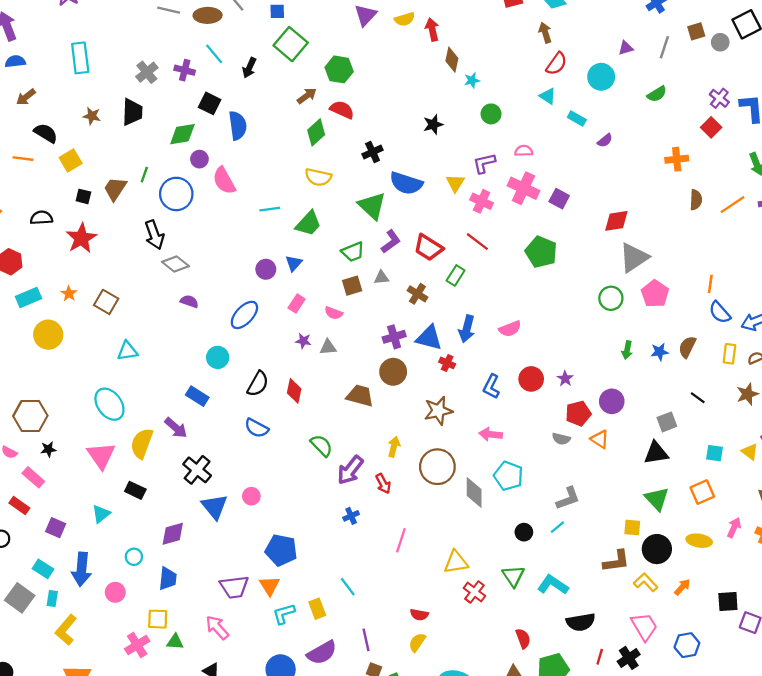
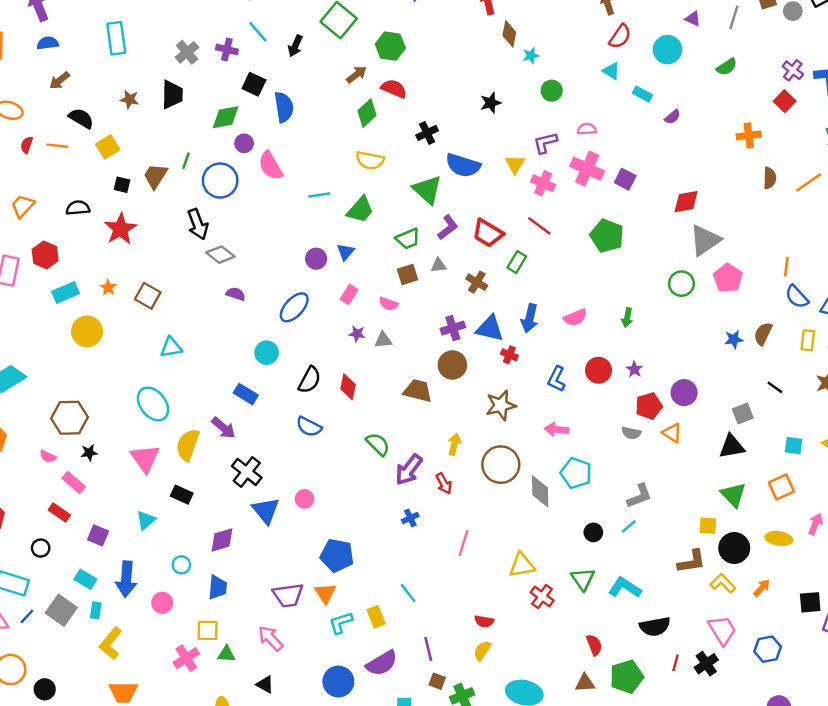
purple triangle: (626, 48) -> (693, 19), turned 42
green arrow: (627, 350) -> (627, 318), moved

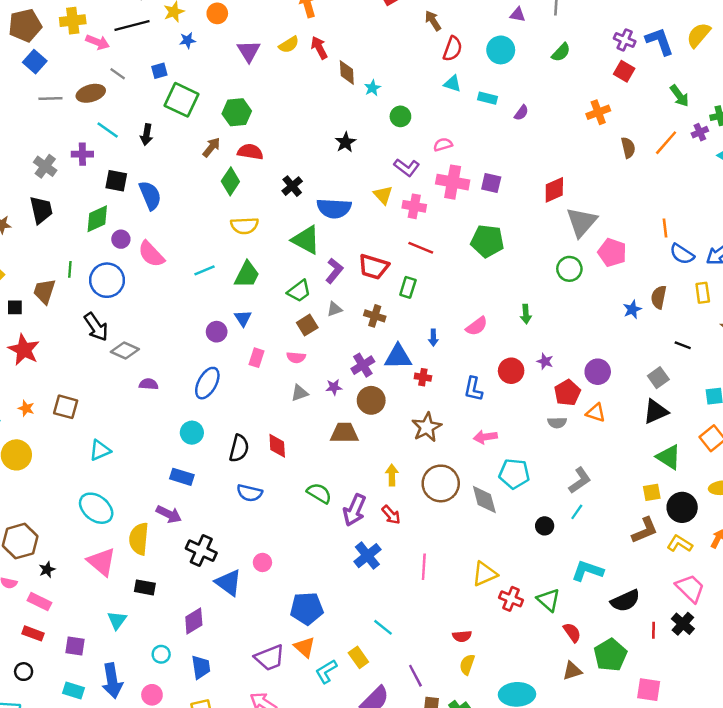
purple L-shape: (545, 143) -> (407, 167), turned -115
blue arrow: (530, 318) -> (433, 338), size x0.6
purple star: (357, 334) -> (334, 387), moved
blue cross: (410, 518) -> (367, 556), size x1.6
green triangle: (583, 579) -> (548, 600), moved

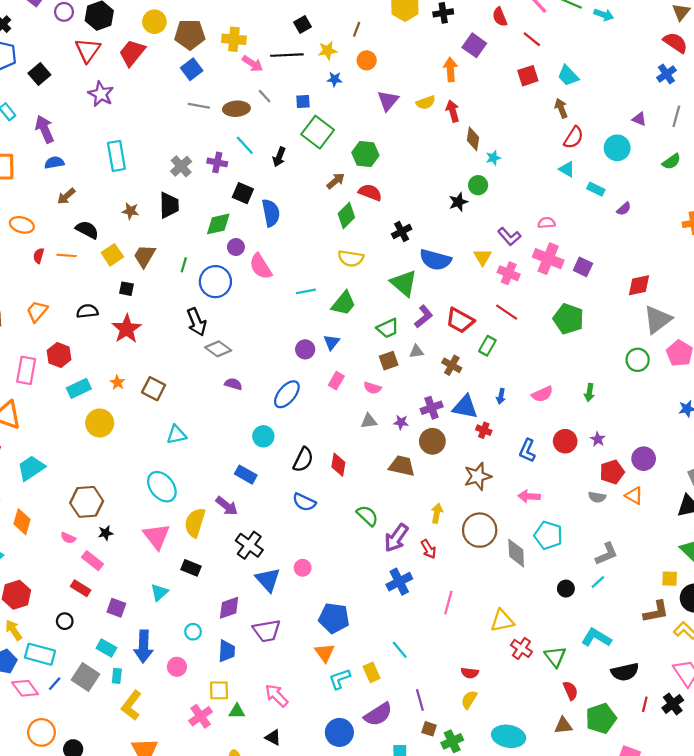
green circle: (400, 116) -> (478, 185), moved
brown trapezoid: (44, 291) -> (145, 256), moved
purple trapezoid: (270, 658) -> (267, 631), moved

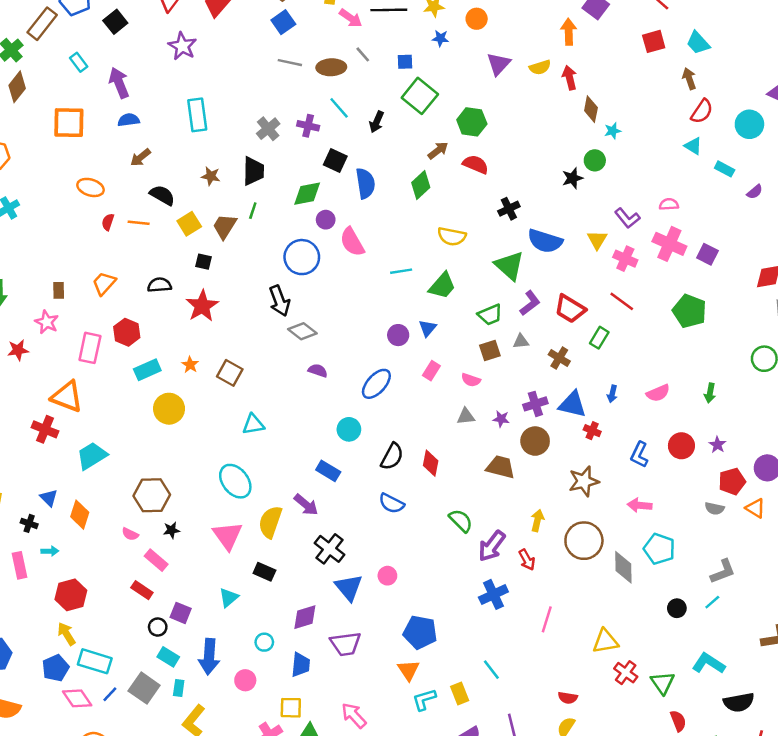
green diamond: (346, 216) -> (421, 185), moved
green line: (184, 265) -> (253, 211), moved
black circle: (65, 621) -> (158, 627), moved

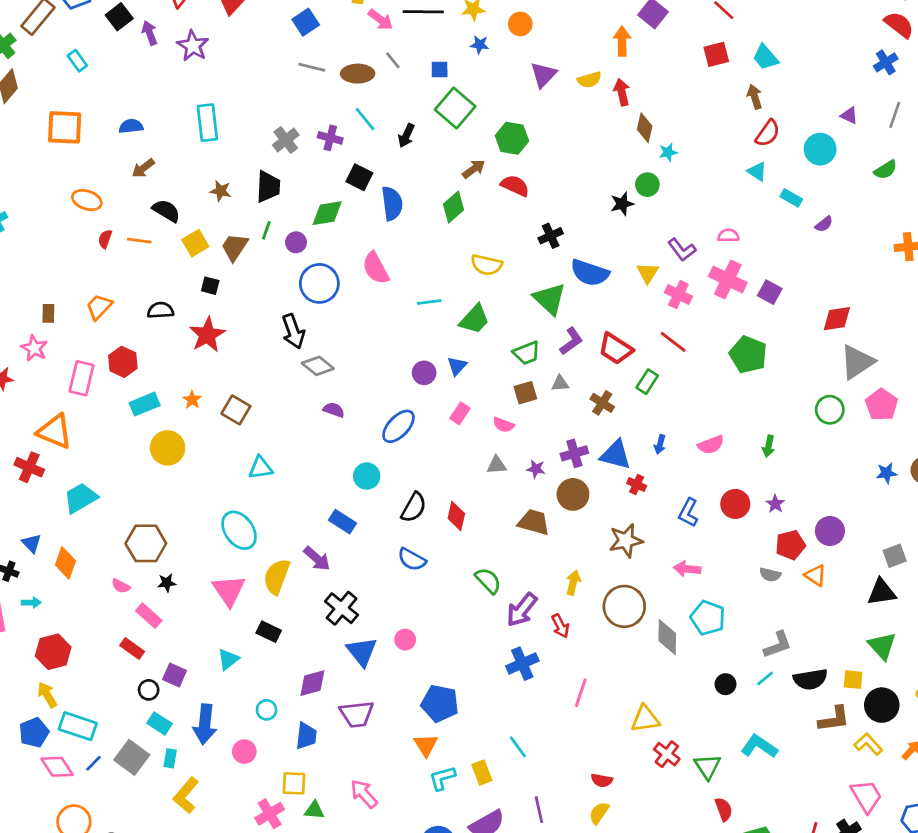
purple arrow: (119, 83) -> (150, 33), moved, size x0.7
purple circle: (326, 220) -> (296, 242), moved
black semicircle: (739, 702) -> (810, 679), moved

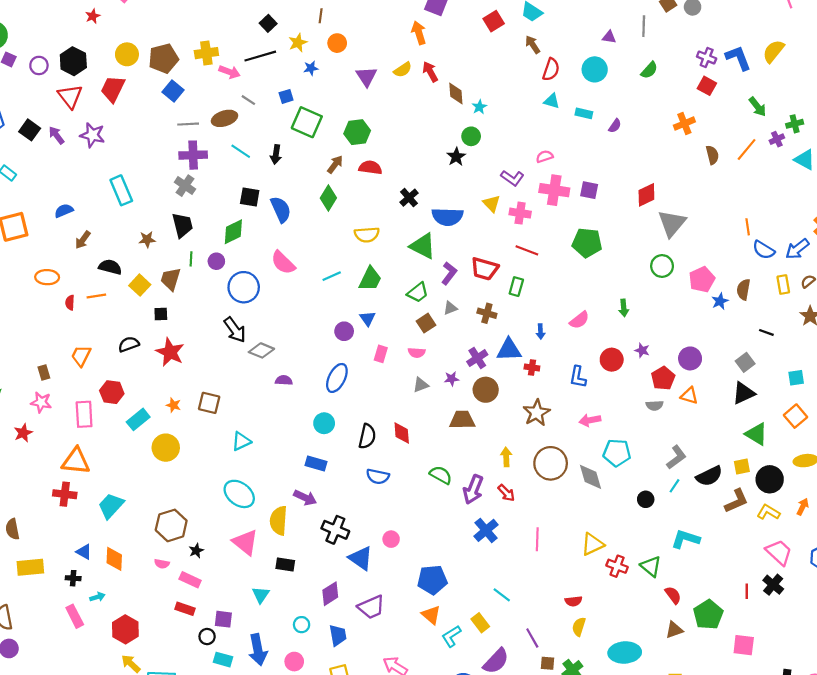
purple cross: (330, 138) -> (193, 155), moved, size x1.4
pink pentagon: (882, 405) -> (702, 280), moved, turned 30

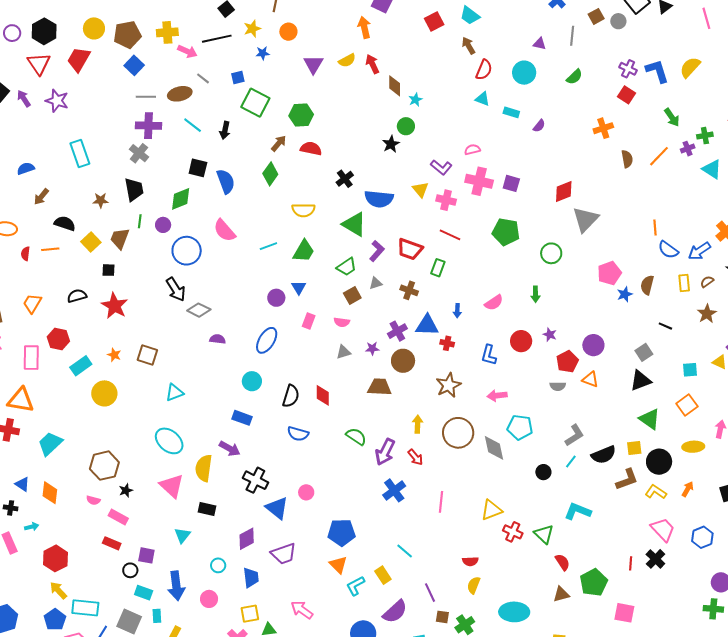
green circle: (662, 266) -> (551, 253), moved

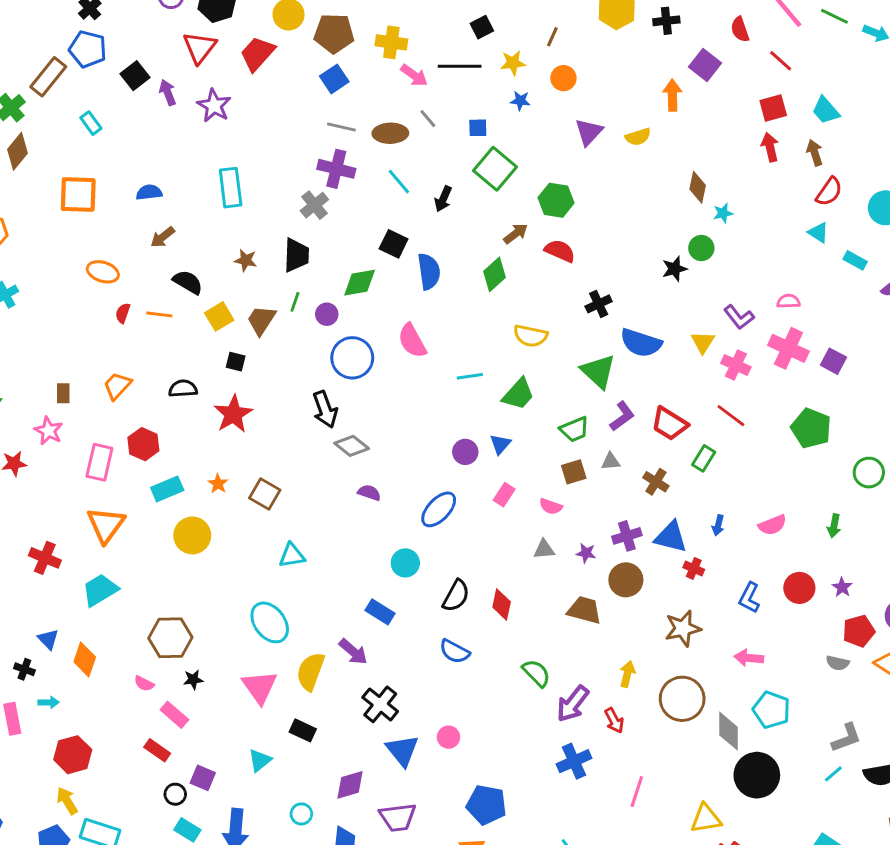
red arrow: (372, 64) -> (770, 147), moved
orange triangle: (21, 400) -> (106, 525), moved, turned 44
black circle: (543, 472) -> (757, 775), moved, size x2.0

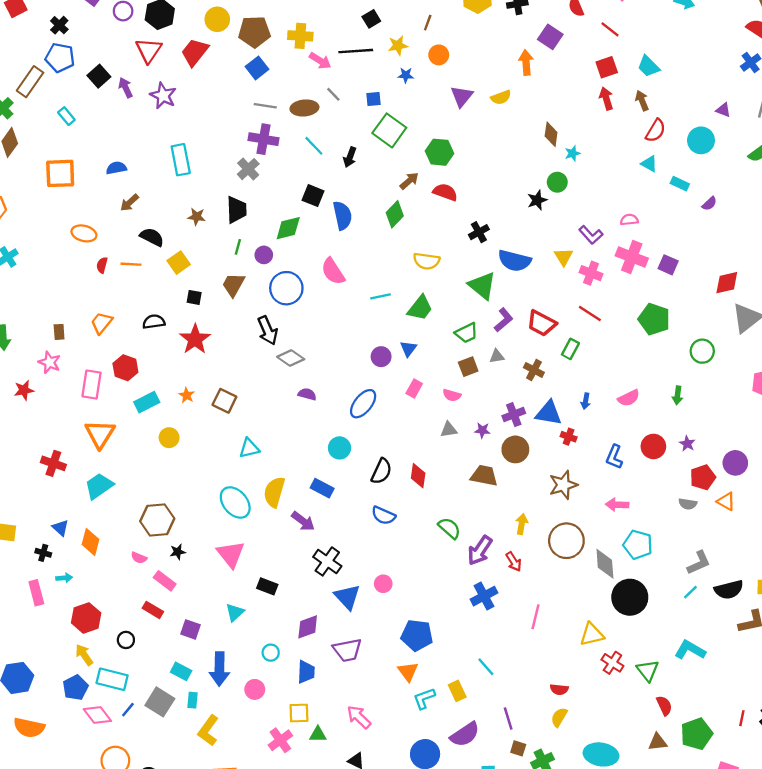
brown trapezoid: (261, 320) -> (233, 285), moved
yellow circle: (192, 535) -> (169, 438), size x0.7
yellow semicircle: (310, 671) -> (274, 492), moved
black circle: (175, 794) -> (126, 640), moved

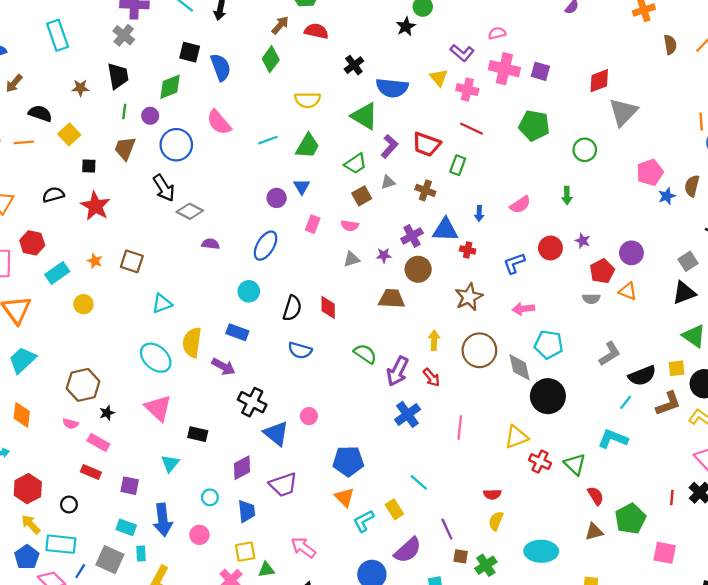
blue L-shape: (614, 457) -> (514, 263), turned 55
cyan line: (690, 592) -> (626, 402), moved

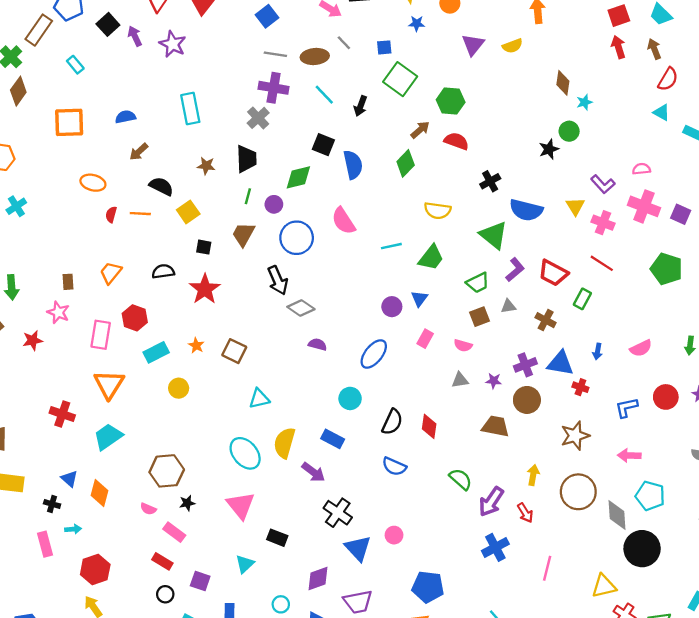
black circle: (69, 504) -> (165, 594), moved

